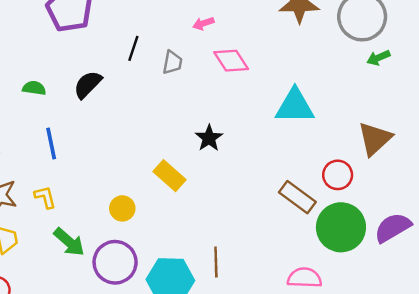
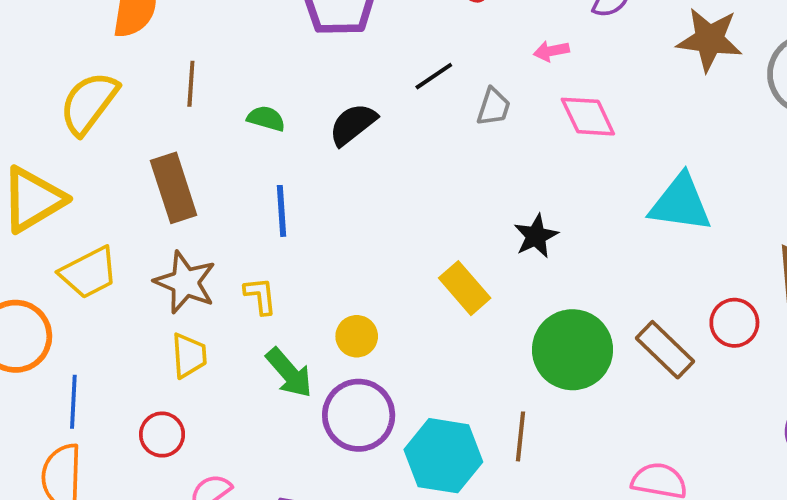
black line: (133, 48) -> (434, 76), turned 30
yellow circle: (122, 208) -> (357, 336), moved
green circle: (341, 227) -> (573, 350), moved

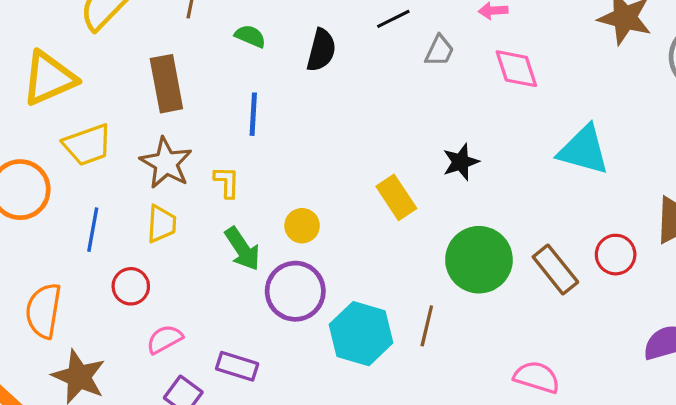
black semicircle: (353, 124) -> (321, 50), turned 135
blue line: (73, 402) -> (93, 230), moved

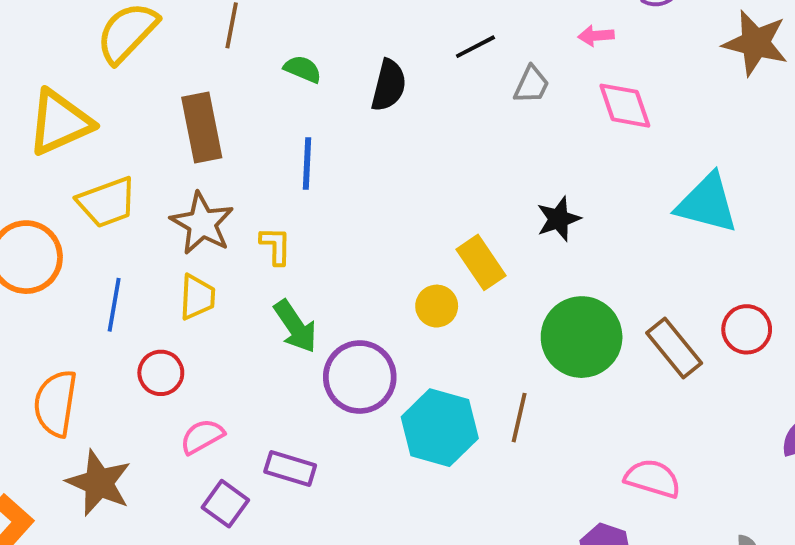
yellow circle: (302, 226) -> (437, 306), moved

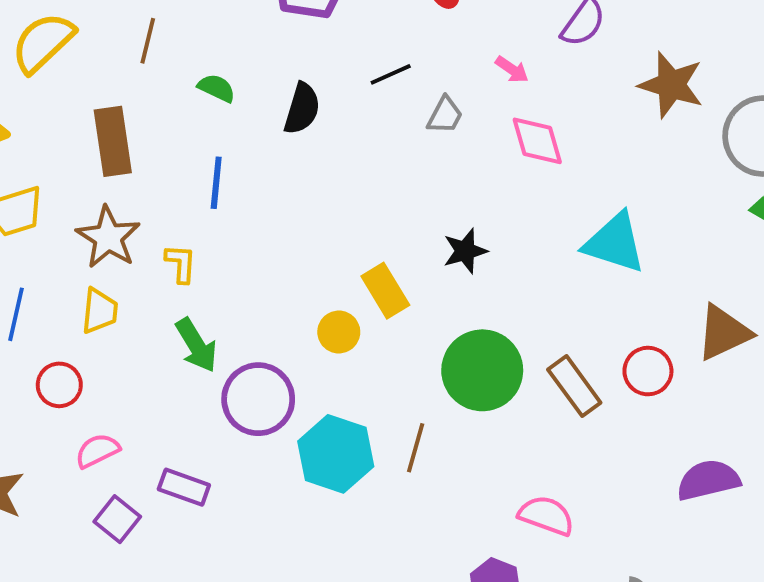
pink arrow: (596, 36) -> (512, 69), turned -144

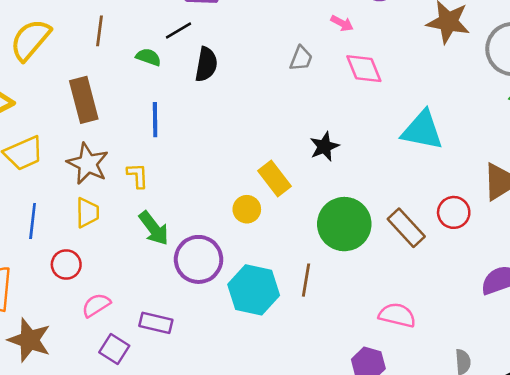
black line: (391, 74) -> (178, 30), moved

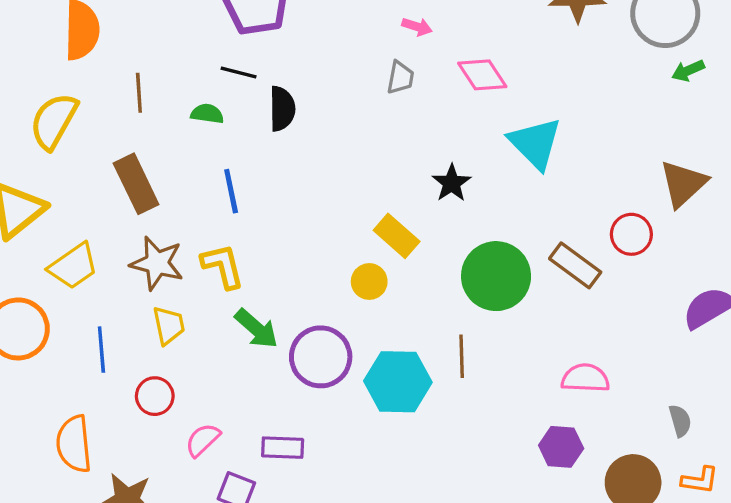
pink arrow: (342, 23) -> (417, 27), moved
black line: (178, 30) -> (239, 73), turned 56
cyan triangle: (422, 130) -> (535, 143), moved, turned 45
yellow L-shape: (137, 176) -> (223, 266), size x1.4

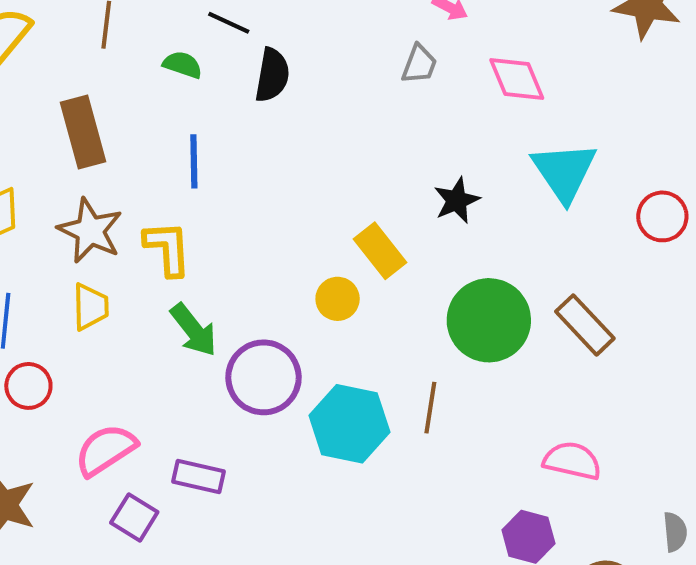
red circle: (631, 234) -> (662, 216), moved
red circle: (155, 396) -> (28, 386), moved
pink semicircle: (203, 440) -> (106, 450), size x1.4

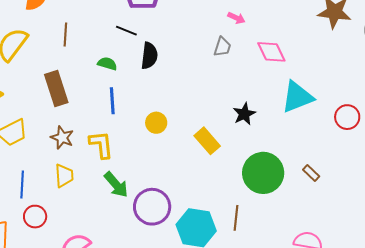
green semicircle: (183, 65) -> (107, 64), moved
cyan triangle: (564, 172) -> (297, 97), turned 45
brown star: (90, 231) -> (62, 138), size x0.7
yellow circle: (338, 299) -> (156, 123), moved
brown rectangle: (585, 325) -> (311, 173), size x0.6

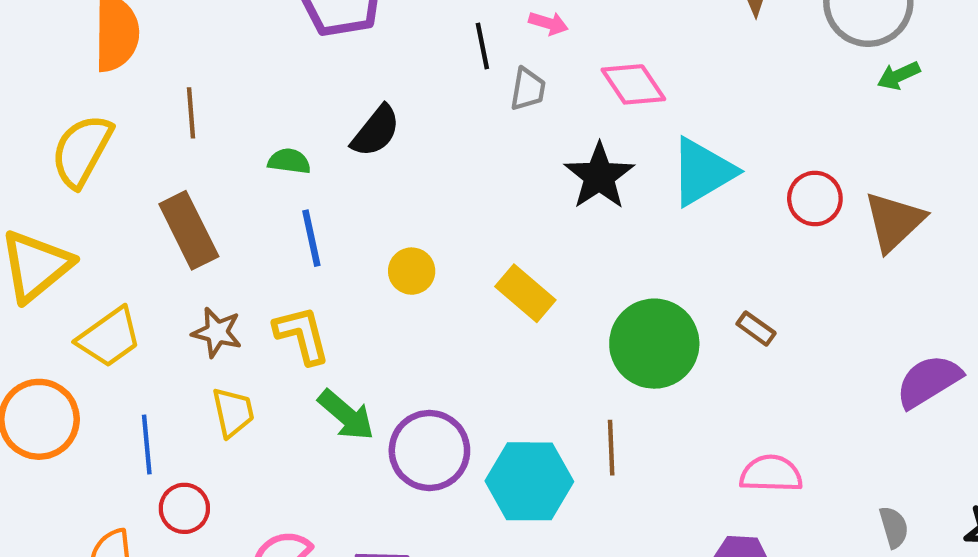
black line: (126, 31) -> (482, 46), moved, turned 65
black semicircle: (149, 56) -> (376, 131), turned 40
black star: (244, 114) -> (599, 176), moved, size x1.4

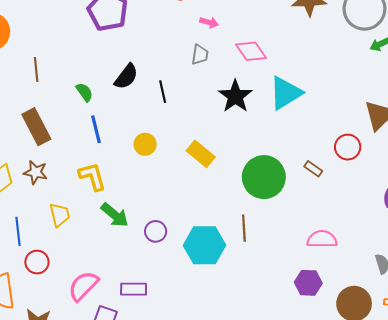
black line: (482, 46) -> (163, 92), moved
green semicircle: (289, 161) -> (84, 92), turned 48
red circle: (815, 198) -> (348, 147), moved
brown star: (217, 332) -> (36, 172), moved
purple circle: (429, 450) -> (156, 231), size x0.6

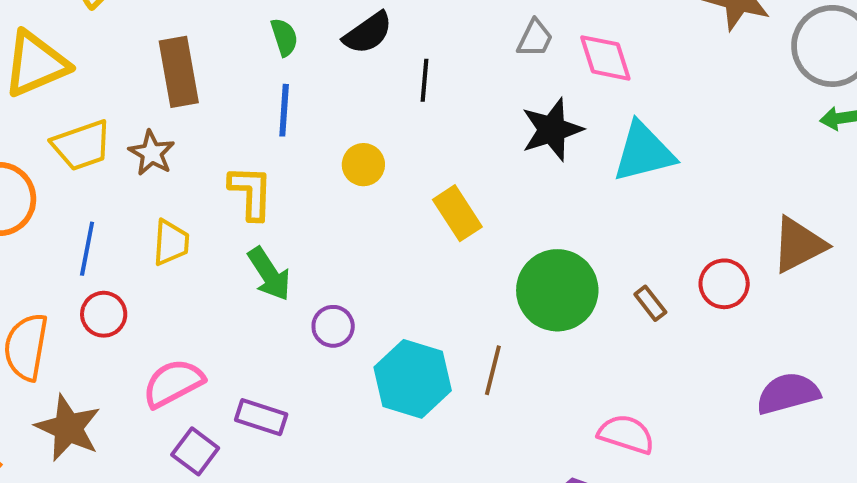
gray trapezoid: (200, 55) -> (535, 38), moved

